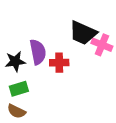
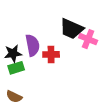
green rectangle: (19, 89) -> (16, 68), moved

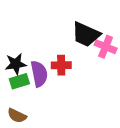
purple semicircle: (33, 45) -> (39, 74), moved

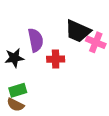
purple semicircle: (39, 74) -> (36, 40), moved
green rectangle: (19, 81) -> (18, 90), moved

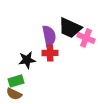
purple semicircle: (36, 40) -> (49, 36), moved
black star: (14, 58) -> (27, 60), moved

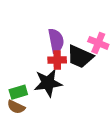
black trapezoid: (70, 28) -> (80, 57), moved
black star: (27, 60) -> (48, 83), moved, size x1.4

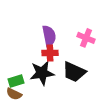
black trapezoid: (80, 57) -> (74, 72), moved

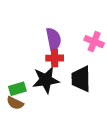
black trapezoid: (74, 72) -> (81, 79), turned 65

